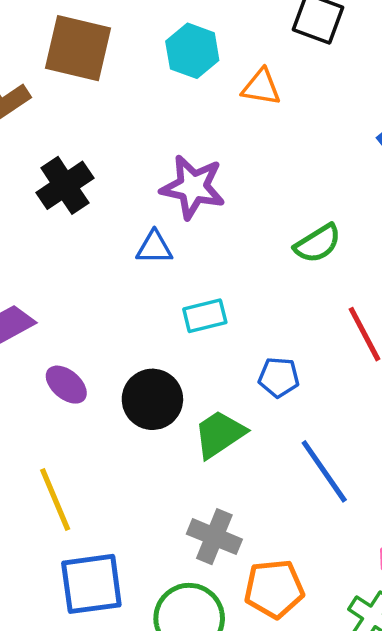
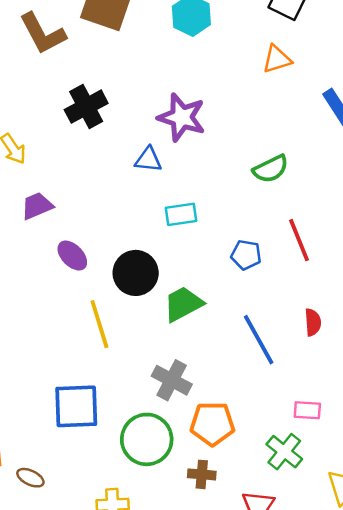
orange triangle: (261, 87) -> (277, 59), moved, turned -32
blue pentagon: (279, 377) -> (246, 255), moved
yellow line: (55, 499) -> (99, 324), moved

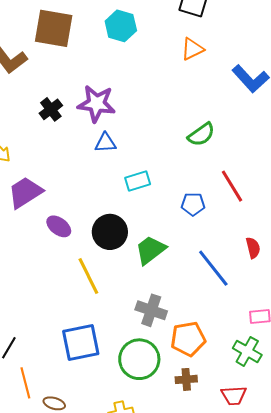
black cross: (86, 107) -> (51, 109), size x0.7
purple star: (182, 117) -> (96, 104), moved
purple trapezoid: (37, 206) -> (25, 192), size x1.4

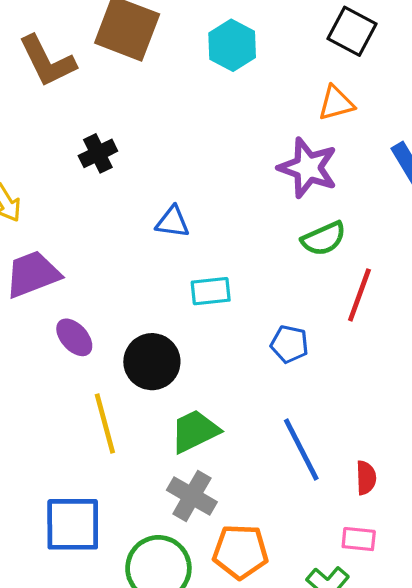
purple star: (96, 104) -> (308, 168), moved
red line: (232, 186) -> (359, 295), moved, turned 40
red semicircle: (253, 248) -> (366, 478), moved
green trapezoid: (150, 250) -> (195, 431), moved

